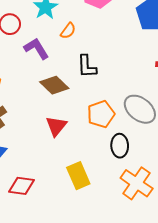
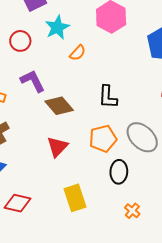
purple L-shape: (36, 49) -> (33, 81), moved
black L-shape: (87, 66) -> (108, 97), moved
orange cross: (137, 183) -> (132, 211), size x0.5

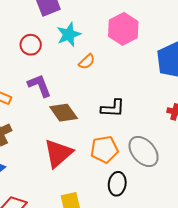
black L-shape: (108, 97) -> (113, 108), turned -95
red triangle: (57, 147) -> (58, 153), size x1.4

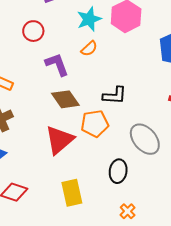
cyan star: (69, 35) -> (89, 19), moved
purple L-shape: (39, 86) -> (57, 64), moved
orange pentagon: (104, 149) -> (95, 124), moved

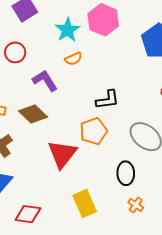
orange semicircle: (89, 49) -> (73, 59), turned 30
brown diamond: (65, 99) -> (33, 114), moved
orange cross: (128, 211) -> (136, 205), moved

